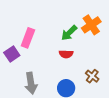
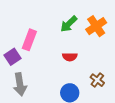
green arrow: (69, 33) -> (69, 24), moved
gray arrow: (31, 83) -> (20, 84), moved

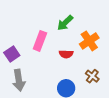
orange cross: (96, 26) -> (89, 41), moved
pink rectangle: (29, 40) -> (40, 41), moved

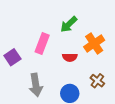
gray arrow: (19, 80) -> (36, 85), moved

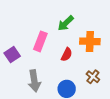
orange cross: (94, 43) -> (90, 41), turned 36
red semicircle: (70, 57) -> (67, 55), turned -64

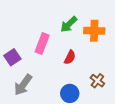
orange cross: (90, 41) -> (94, 31), moved
gray arrow: (34, 81) -> (23, 85), moved, turned 45

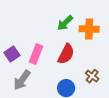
pink rectangle: (42, 43) -> (36, 54), moved
red semicircle: (70, 57) -> (66, 54), size x1.5

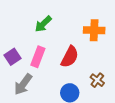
green arrow: (65, 23) -> (43, 24), moved

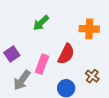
pink rectangle: (38, 57) -> (42, 64), moved

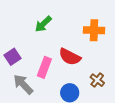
red semicircle: (66, 54) -> (70, 57), turned 90
gray arrow: (22, 80) -> (23, 84), turned 100

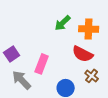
green arrow: (43, 24) -> (63, 23), moved
red semicircle: (70, 57) -> (83, 54), moved

